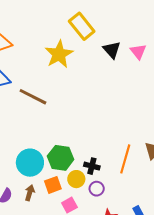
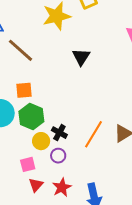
black triangle: (112, 50) -> (81, 57), moved
orange square: (53, 185) -> (24, 90), moved

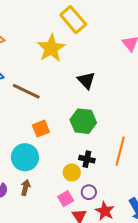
green hexagon: (31, 116) -> (83, 121), moved
purple circle: (58, 156) -> (89, 192), moved

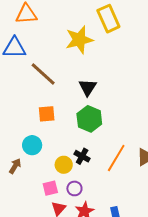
black triangle: (86, 80) -> (88, 87), moved
cyan circle: (25, 157) -> (32, 145), moved, size x0.7

